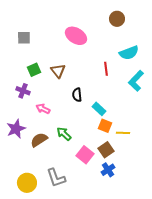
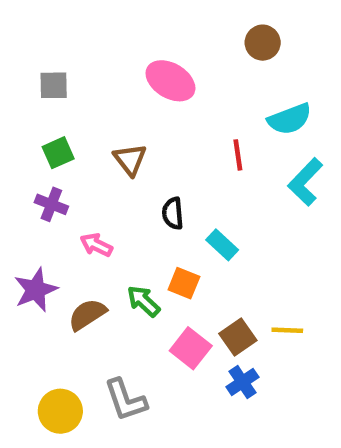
green square: (34, 70) -> (58, 153), moved
orange square: (105, 126) -> (184, 283), moved
yellow line: (123, 133) -> (287, 330), moved

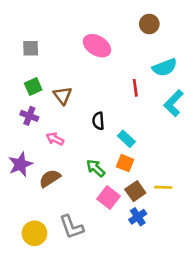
brown triangle: (130, 159) -> (63, 95), moved
orange square: (184, 283) -> (125, 163), moved
green arrow: (144, 301) -> (96, 168), moved

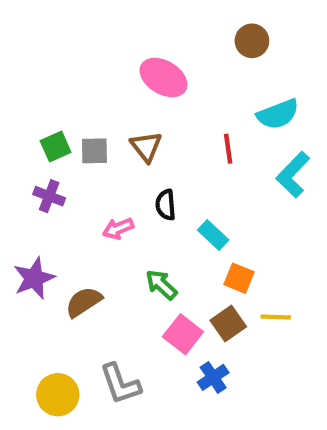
gray square: (31, 48) -> (94, 151), moved
brown triangle: (63, 95) -> (146, 147), moved
pink arrow: (55, 139) -> (118, 229), moved, turned -48
orange square: (125, 163) -> (239, 278), moved
blue cross: (138, 217) -> (213, 377), moved

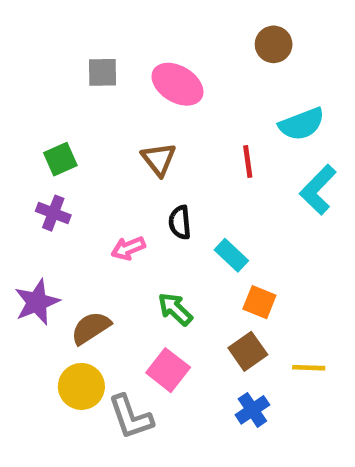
gray square: (94, 151) -> (102, 72), moved
yellow line: (276, 317) -> (309, 368), moved
pink square: (183, 334) -> (168, 370), moved
blue cross: (213, 377) -> (252, 410), moved
yellow circle: (58, 395) -> (81, 386), moved

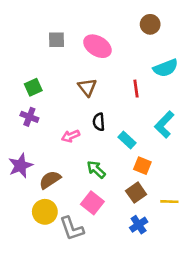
cyan L-shape: (318, 190) -> (164, 125), moved

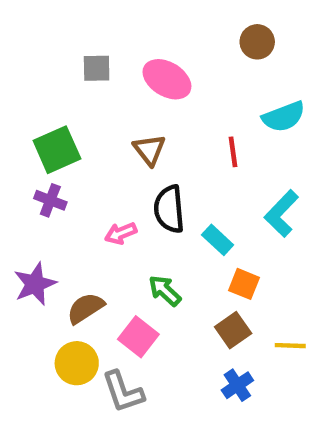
green square: (33, 87) -> (57, 150), size x1.5
black semicircle: (99, 122) -> (169, 209), size x1.5
pink square: (92, 203) -> (138, 337), moved

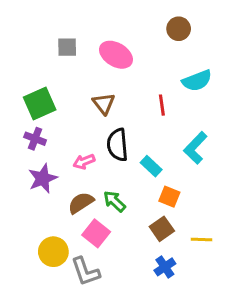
purple star: (35, 284) -> (43, 178), moved
brown semicircle: (86, 308) -> (81, 203), moved

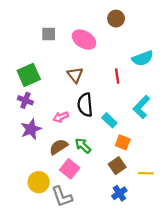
brown circle: (179, 29) -> (116, 19), moved

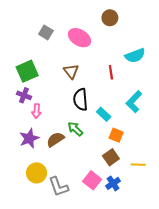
gray square: (49, 34) -> (46, 32), turned 32
pink arrow: (61, 117) -> (37, 111), moved, turned -64
purple star: (31, 129) -> (29, 138), moved
green arrow: (83, 146) -> (75, 129), moved
pink square: (70, 169) -> (92, 180), moved

